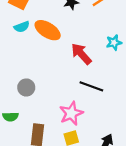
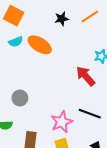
red arrow: (81, 54) -> (86, 76), moved
black line: (91, 86) -> (90, 114), moved

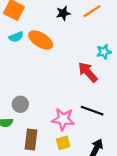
gray circle: (20, 98) -> (20, 104), moved
pink star: (62, 122) -> (63, 119), turned 30

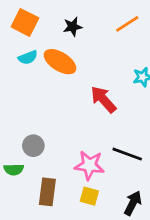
black star: (63, 13) -> (73, 27), moved
red arrow: (88, 72) -> (103, 99), moved
yellow square: (63, 143) -> (89, 196), turned 32

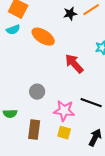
black star: (73, 27) -> (70, 14), moved
cyan semicircle: (28, 57) -> (13, 30), moved
gray circle: (33, 146) -> (37, 92), moved

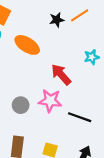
pink star: (64, 111) -> (50, 101), moved

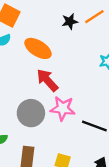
red arrow: (61, 74) -> (47, 80), moved
gray circle: (21, 105) -> (31, 113), size x1.5

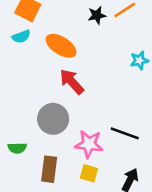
pink star: (63, 108) -> (89, 144), moved

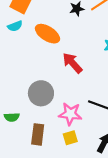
red arrow: (72, 82) -> (72, 63), moved
yellow square: (89, 173) -> (70, 138), turned -32

